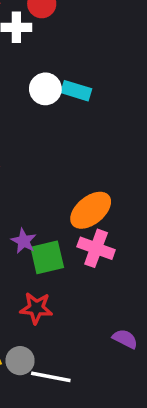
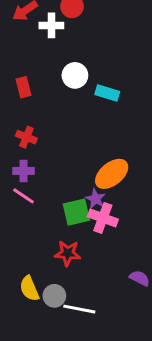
cyan rectangle: (76, 91) -> (107, 93), moved
purple star: (24, 241) -> (96, 199), moved
pink cross: (96, 248) -> (103, 218), moved

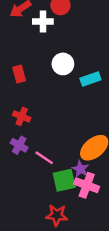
cyan rectangle: (107, 93) -> (90, 79), turned -36
purple cross: (24, 171) -> (19, 145), turned 30
pink line: (24, 196) -> (44, 158), moved

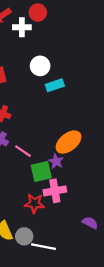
cyan rectangle: (90, 79) -> (55, 85), moved
pink cross: (87, 185) -> (55, 191), moved, turned -30

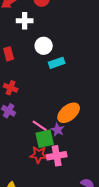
white cross: (22, 27) -> (25, 21), moved
pink line: (23, 151) -> (40, 126), moved
red star: (34, 203) -> (39, 155), moved

